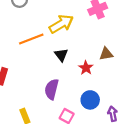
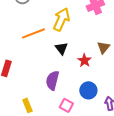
yellow arrow: (61, 24) -> (61, 19), turned -35
brown triangle: (106, 54) -> (103, 47), turned -40

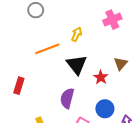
yellow arrow: (61, 19) -> (77, 34), size x0.6
black triangle: (61, 48) -> (77, 65), size x1.5

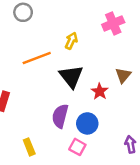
blue circle: (105, 109) -> (87, 123), moved

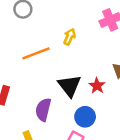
black triangle: (71, 77) -> (70, 86), moved
purple semicircle: (60, 116) -> (43, 110), moved

